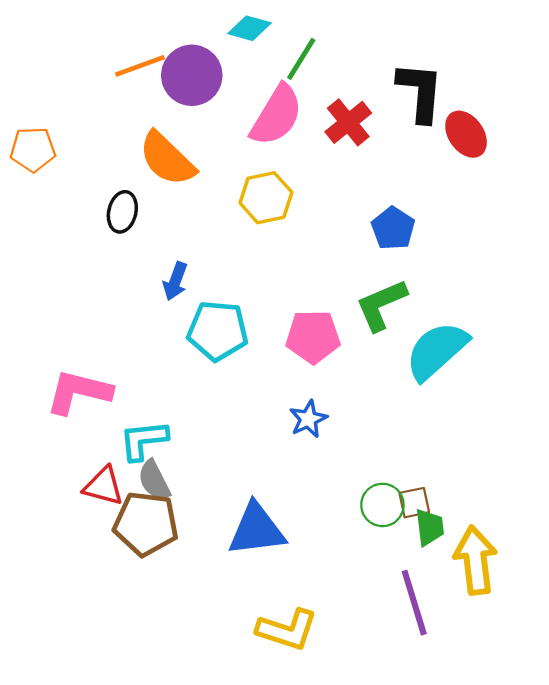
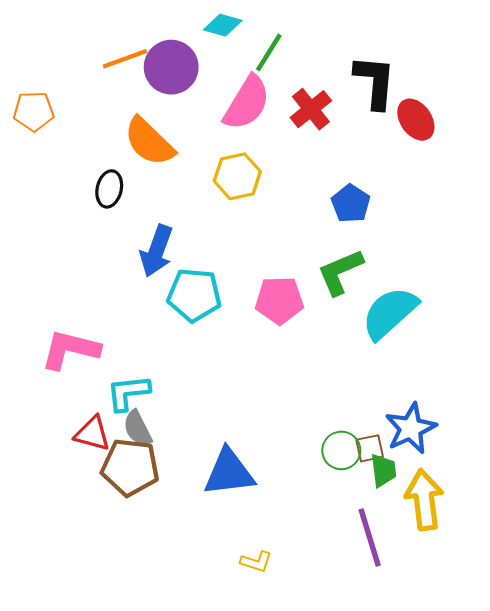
orange pentagon: (33, 149) -> (34, 111), moved
blue arrow: (175, 281) -> (156, 251), size x1.5
blue star: (308, 419) -> (411, 428), moved, size x1.5
yellow L-shape: (287, 630) -> (256, 562), size x0.6

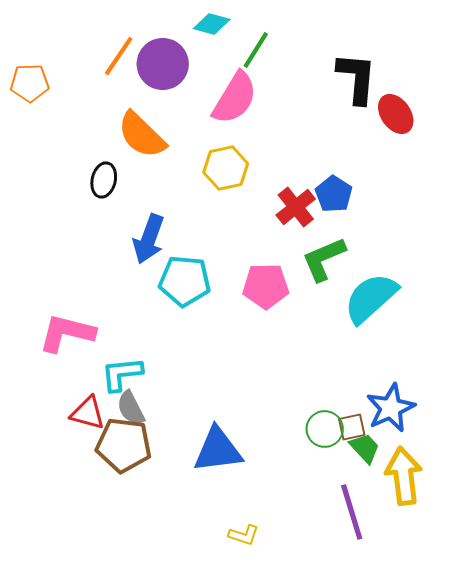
orange line: (125, 59) -> (119, 56), turned -36
red cross: (311, 109) -> (296, 207), moved
orange pentagon: (34, 111) -> (30, 83), moved
green trapezoid: (383, 470) -> (365, 448), turned -36

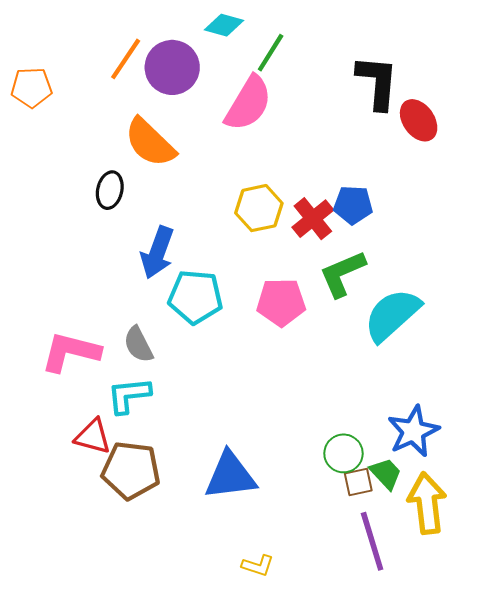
yellow hexagon: (226, 168) -> (259, 208), moved
blue pentagon: (334, 194) -> (353, 205), turned -30
gray semicircle: (131, 408) -> (138, 345), moved
brown square: (352, 427) -> (358, 482), moved

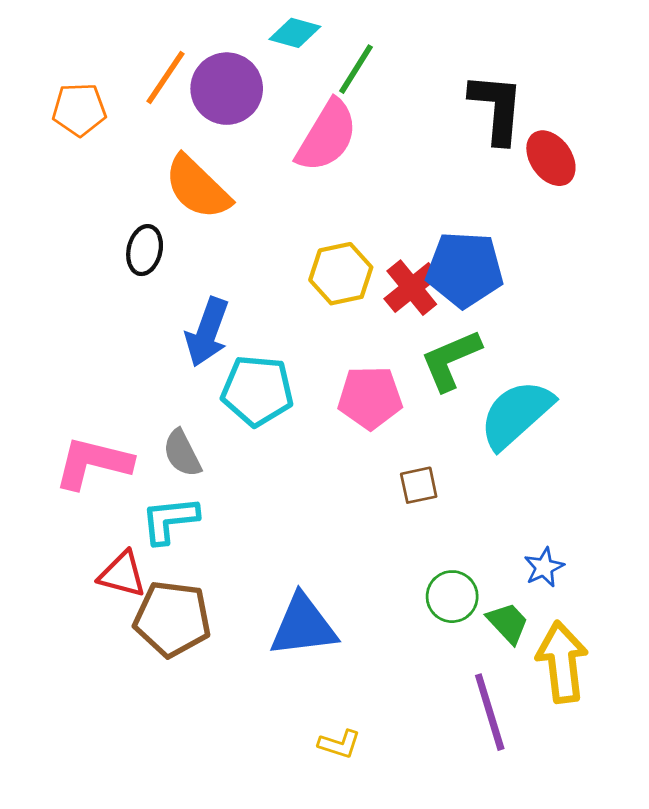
orange pentagon: (32, 88) -> (79, 109), moved
blue pentagon: (353, 205) -> (465, 270), size x1.5
blue star: (413, 431) -> (544, 567), size x0.6
brown square: (358, 482) -> (419, 485), moved

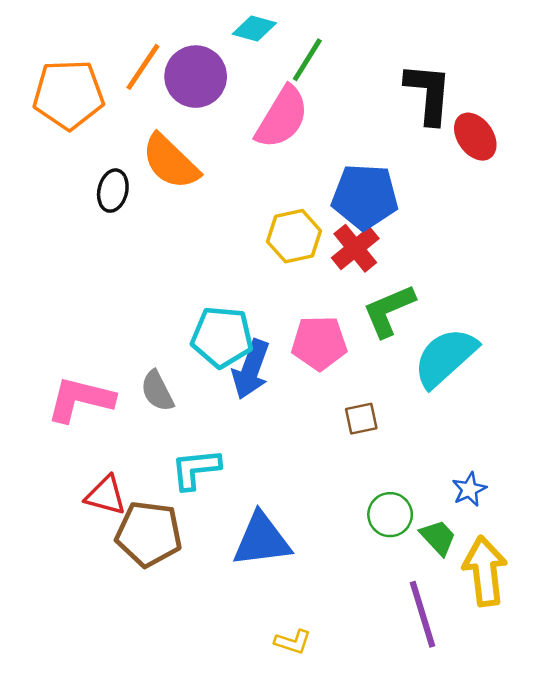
orange pentagon: (79, 109) -> (68, 95), size x1.5
black ellipse: (145, 250) -> (113, 191), moved
blue pentagon: (465, 270) -> (365, 197), moved
blue arrow: (207, 332) -> (251, 369), moved
cyan L-shape: (170, 520) -> (196, 469), moved

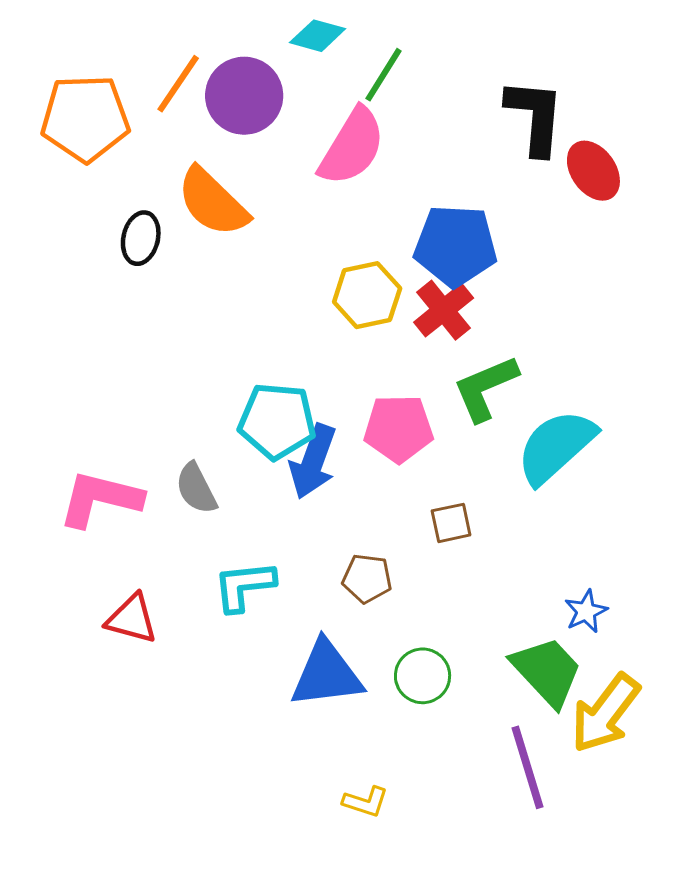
green circle: (390, 515) -> (423, 676), moved
brown pentagon: (149, 534) -> (367, 578), moved, size x0.6
green trapezoid: (438, 537) -> (547, 671), size x1.6
yellow arrow: (485, 571) -> (605, 713), turned -136

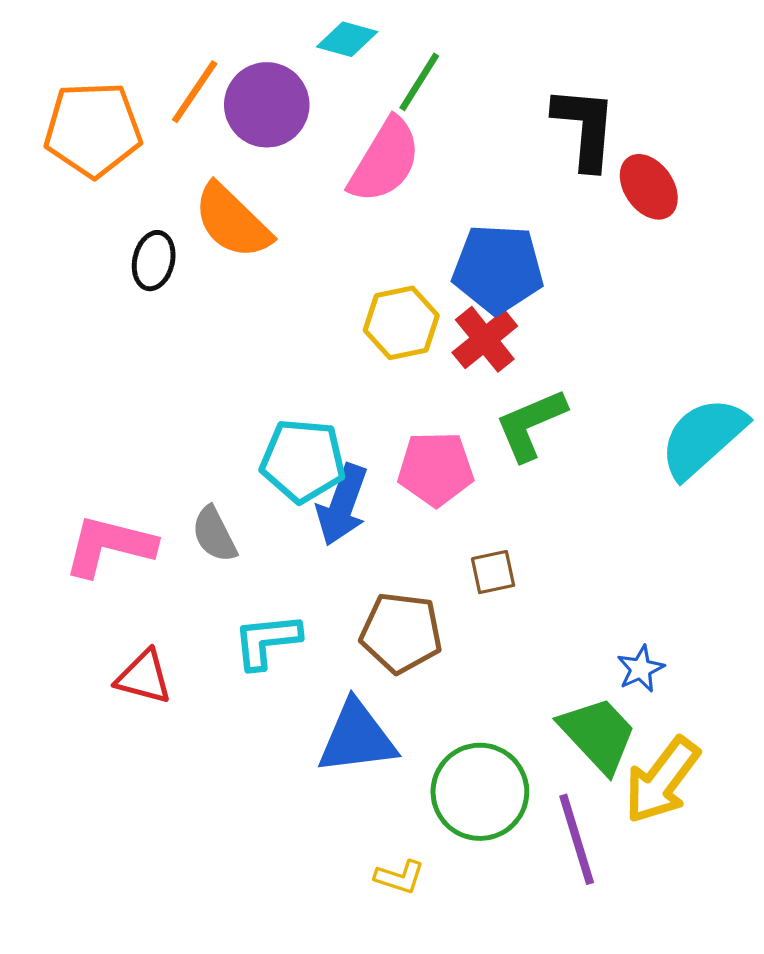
cyan semicircle: (556, 446) -> (703, 438), moved
brown pentagon: (367, 578) -> (401, 633), size x1.5
green circle: (423, 676) -> (480, 792), moved, size x1.6

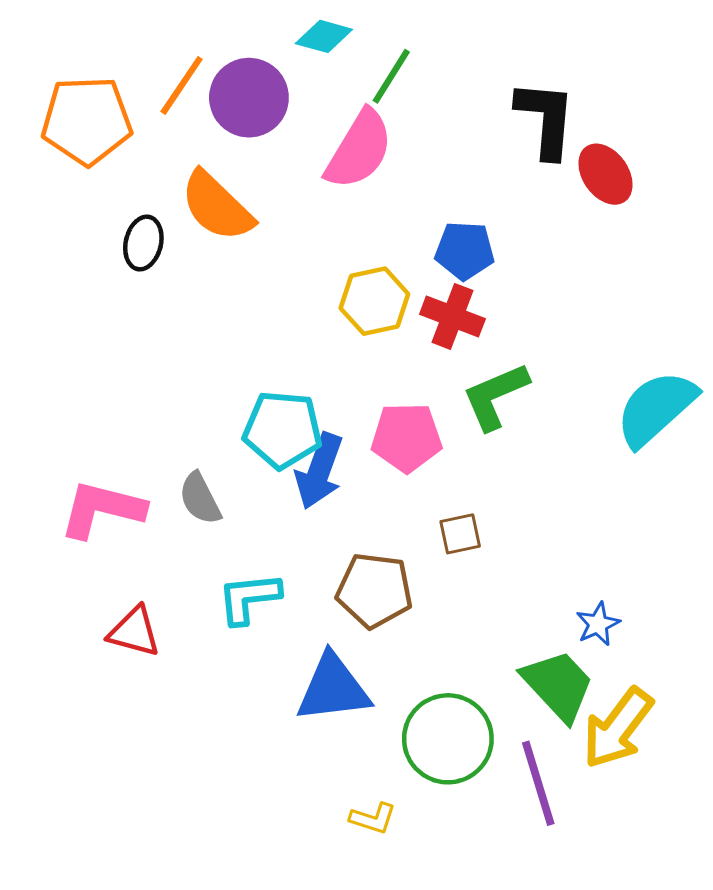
blue pentagon: (498, 269) -> (465, 251), size x0.7
red cross: (485, 339) -> (452, 316), turned -30

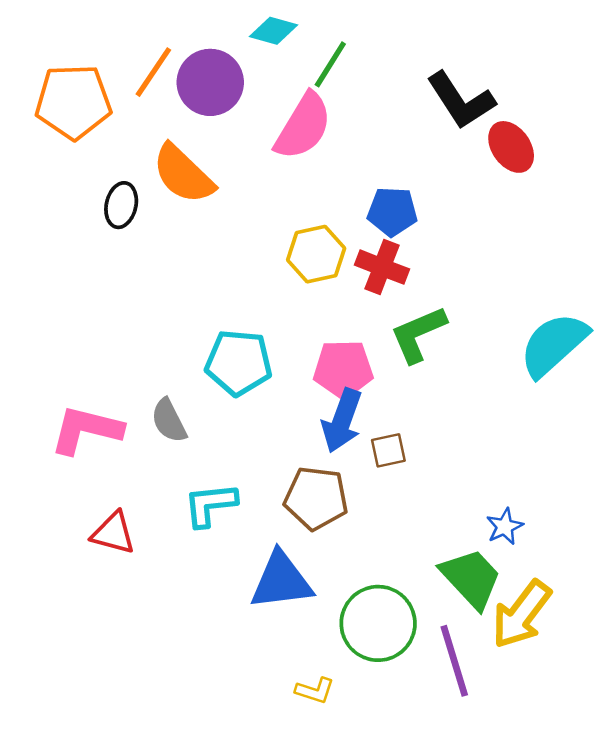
black L-shape: (546, 119) -> (461, 100), turned 142
blue arrow: (319, 471) -> (342, 421), moved

